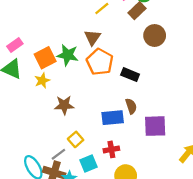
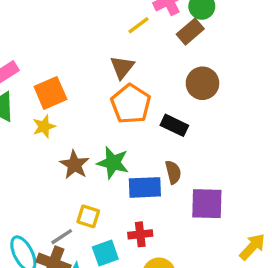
brown circle: (155, 35) -> (202, 83), moved
green star: (68, 55) -> (113, 163), moved
brown star: (64, 105) -> (74, 165), turned 30
yellow square: (76, 139) -> (88, 216), turned -35

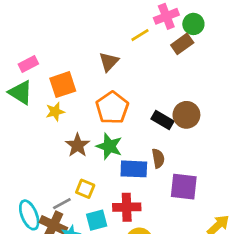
brown triangle: (122, 67) -> (109, 62), moved
brown circle: (202, 83) -> (186, 115), moved
orange pentagon: (131, 104) -> (112, 108), moved
red cross: (140, 234) -> (127, 207), size x1.4

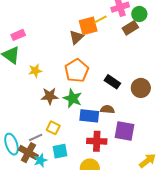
orange square: (63, 85) -> (88, 26), moved
brown circle: (186, 115) -> (141, 88), moved
brown star: (77, 145) -> (50, 96), turned 30
brown semicircle: (158, 158) -> (107, 109), turned -80
red cross: (127, 207) -> (97, 141), moved

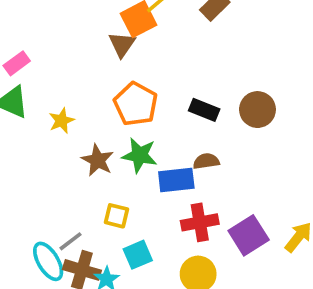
brown star: (50, 96) -> (98, 160), turned -30
purple square: (124, 131) -> (249, 235), moved, turned -30
gray line: (36, 137) -> (71, 241), moved

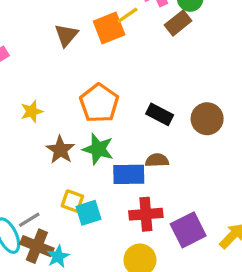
brown triangle: (122, 44) -> (66, 35), moved
cyan square: (138, 255) -> (88, 213), moved

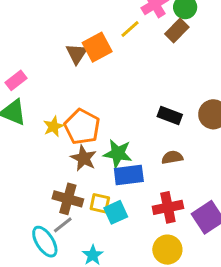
orange square: (109, 28) -> (97, 47), moved
orange pentagon: (99, 103) -> (82, 127), moved
blue rectangle: (129, 174) -> (129, 175), moved
brown cross: (37, 246) -> (68, 199), moved

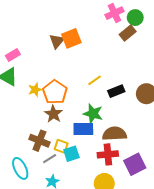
yellow line: (130, 29) -> (95, 80), moved
black rectangle: (170, 115) -> (116, 91), turned -49
green star: (118, 153) -> (93, 114), moved
brown semicircle: (172, 157) -> (114, 134), moved, size x1.6
gray line: (63, 225) -> (50, 159), moved

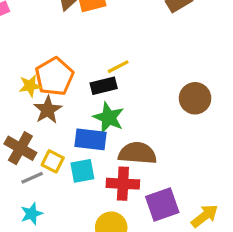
yellow star: (35, 90) -> (30, 86), moved
black rectangle: (116, 91) -> (104, 86), moved
cyan square: (71, 154) -> (82, 171), moved

